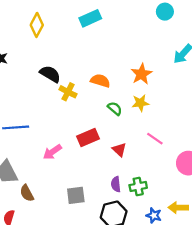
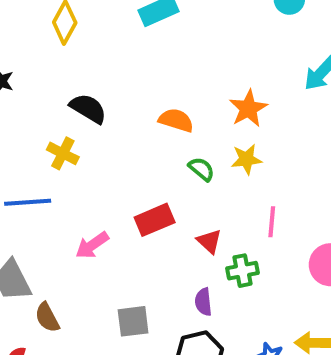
yellow cross: (68, 92) -> (63, 153), moved
pink line: (155, 139) -> (272, 222), turned 60
green cross: (138, 186) -> (242, 271), moved

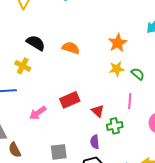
orange semicircle: (176, 120) -> (71, 48), moved
green semicircle: (201, 169) -> (138, 74), moved

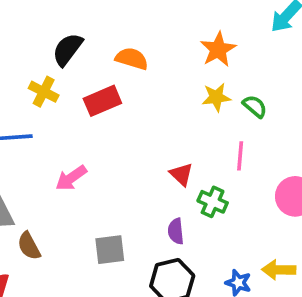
black semicircle: (36, 43) -> (67, 49), turned -84
red rectangle: (70, 100) -> (102, 101), moved
green cross: (115, 126) -> (213, 202), turned 35

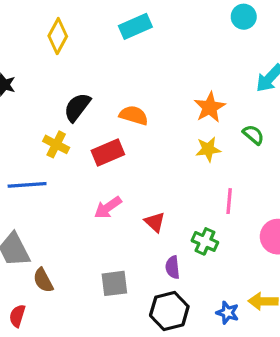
green semicircle: (255, 106) -> (253, 135), moved
red triangle: (181, 174) -> (155, 222), moved
pink arrow: (71, 178) -> (108, 207), moved

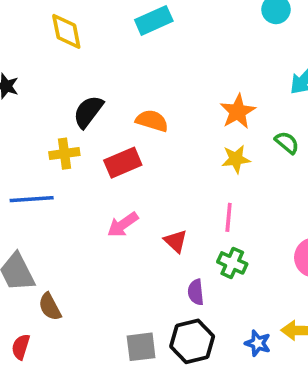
yellow diamond: (58, 36) -> (66, 31), turned -40
yellow cross: (56, 144) -> (64, 154), turned -35
pink line: (229, 201) -> (229, 217), moved
gray square: (114, 283) -> (141, 347), moved

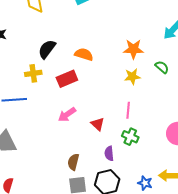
orange star: (238, 112) -> (133, 49), turned 30
brown semicircle: (50, 307) -> (73, 162), moved, turned 42

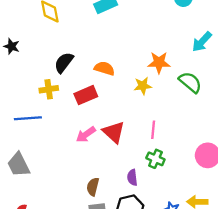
green semicircle: (162, 67) -> (190, 82), size x1.5
yellow star: (132, 77) -> (143, 86), moved
red triangle: (98, 124) -> (114, 132), moved, size x1.5

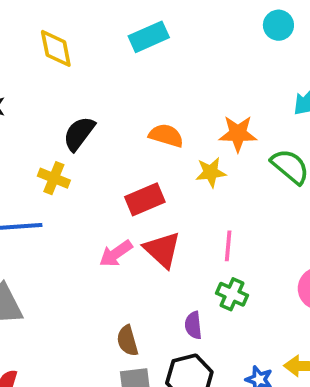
orange semicircle: (104, 68) -> (166, 136), moved
yellow cross: (49, 89) -> (54, 178), turned 30
red rectangle: (86, 95) -> (145, 199), moved
brown semicircle: (93, 187) -> (127, 341), turned -30

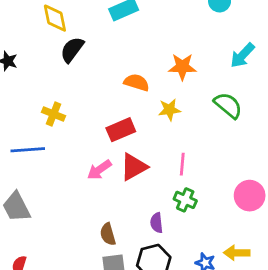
black semicircle: (79, 134) -> (72, 50), moved
orange star: (238, 134) -> (182, 67), moved
red triangle: (162, 250) -> (134, 167), turned 48

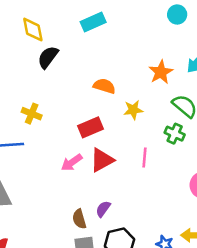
orange star: (182, 67) -> (161, 72), moved, turned -30
green cross: (185, 200) -> (175, 134), moved
purple semicircle: (157, 223) -> (103, 209), moved, turned 42

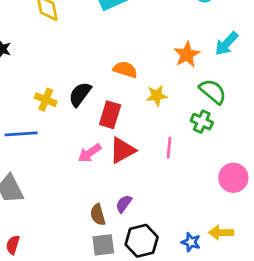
black semicircle: (48, 57) -> (80, 94), moved
red rectangle: (91, 127) -> (110, 115), turned -50

